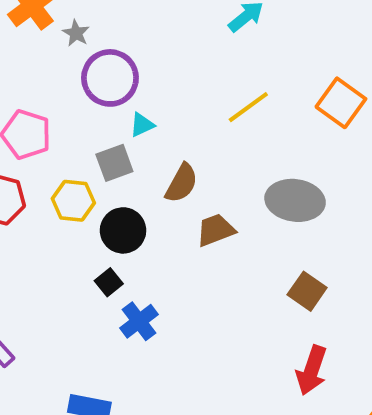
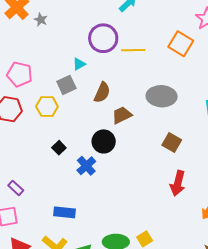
purple circle: (110, 78) -> (103, 38), moved
yellow line: (248, 107) -> (133, 50), turned 40
black circle: (123, 230) -> (104, 141), moved
black square: (109, 282) -> (59, 148), moved

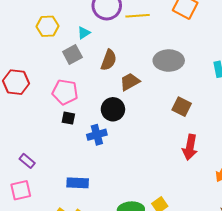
pink pentagon: (20, 74) -> (65, 92), moved
yellow hexagon: (47, 106) -> (47, 26), moved
black square: (59, 148) -> (68, 118), turned -32
blue cross: (86, 166) -> (97, 135), turned 30

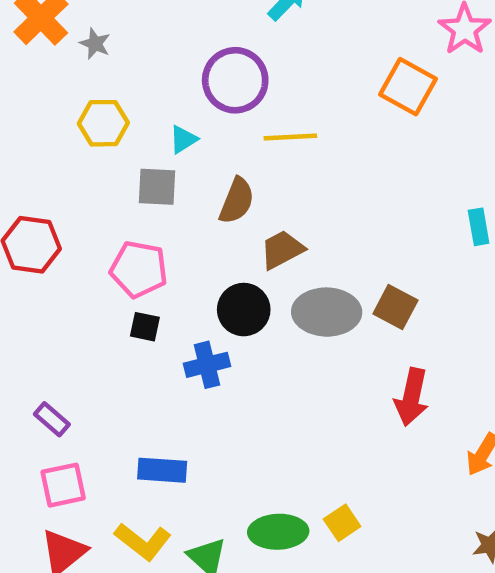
yellow line: (138, 16) -> (290, 137), moved
gray square: (72, 55) -> (157, 187), turned 30
gray ellipse: (169, 61) -> (327, 312), moved
pink square: (21, 190) -> (63, 485), moved

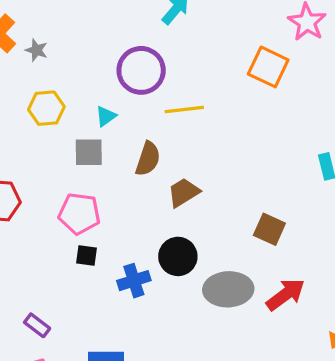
black circle: (244, 310) -> (178, 256), moved
gray ellipse: (327, 312) -> (228, 289), moved
red arrow: (412, 397) -> (286, 294), turned -135
purple rectangle: (52, 419) -> (37, 325), moved

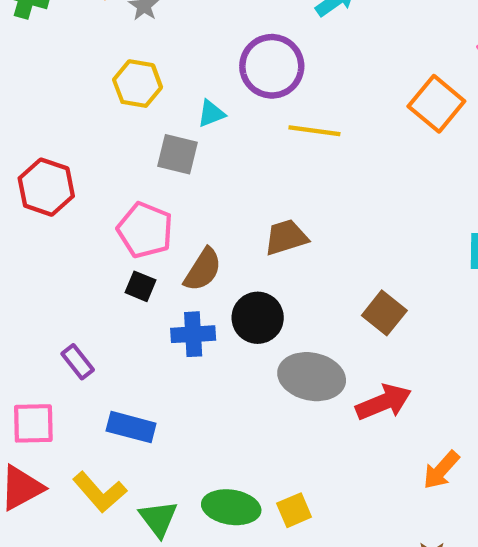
brown semicircle: (148, 159) -> (203, 270), moved
purple rectangle: (37, 325) -> (78, 362), moved

